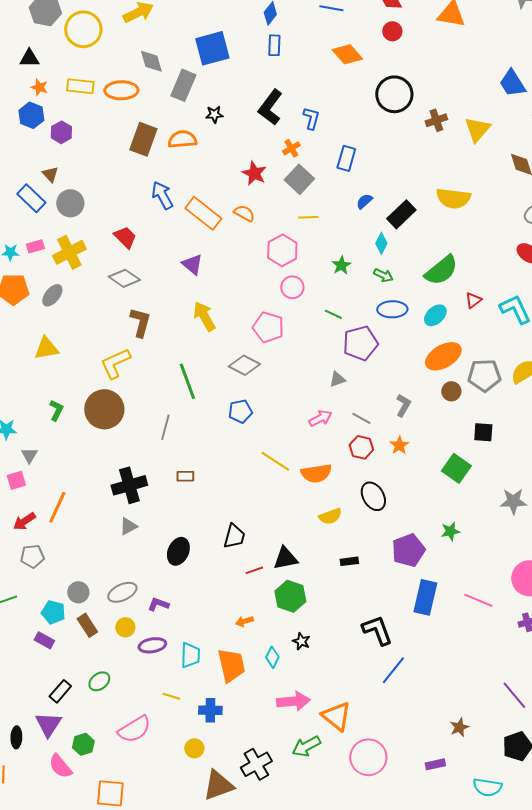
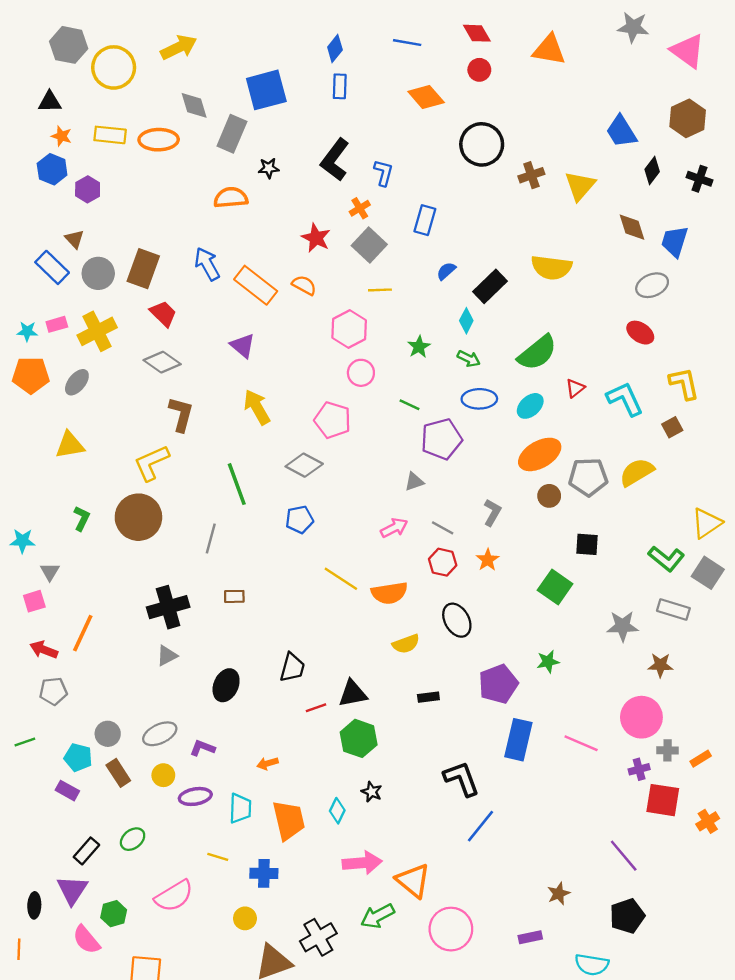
brown rectangle: (143, 139) -> (143, 269), moved
red arrow: (24, 521) -> (44, 650), turned 55
orange arrow: (244, 621) -> (267, 763), moved

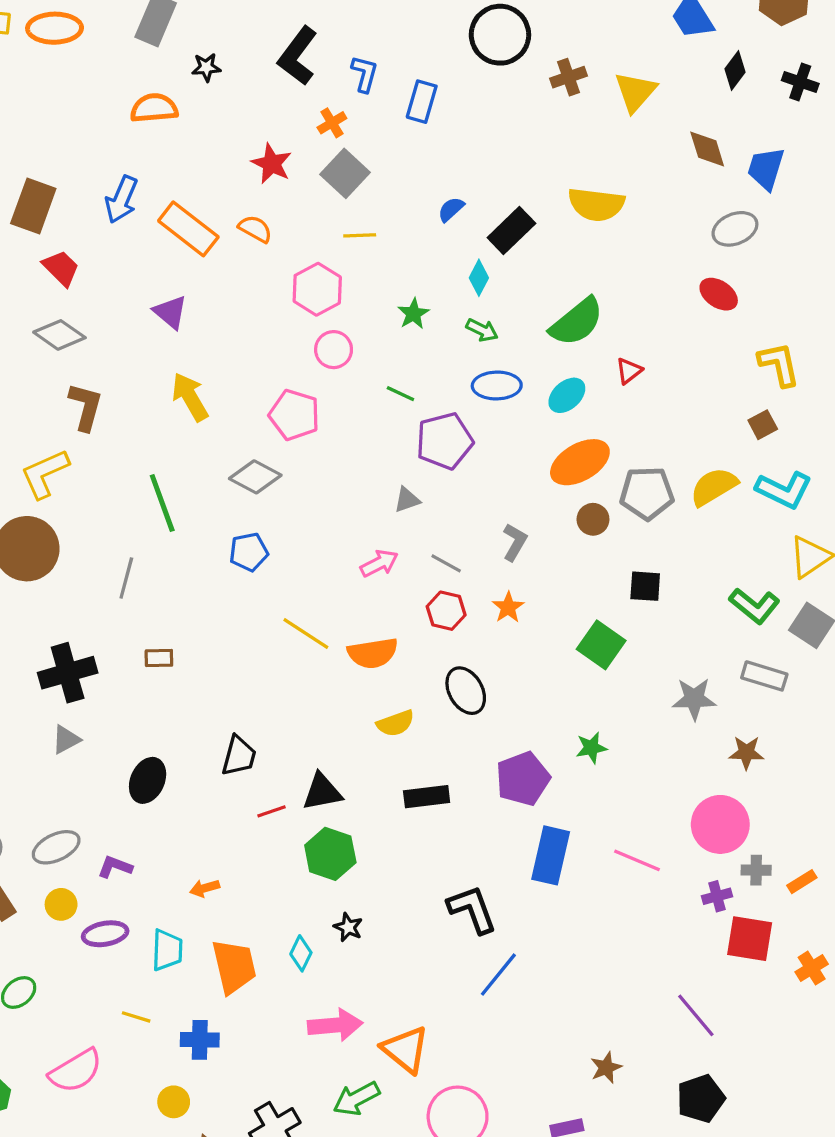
blue rectangle: (425, 220) -> (422, 102), moved
blue arrow: (207, 264) -> (121, 199), turned -128
cyan L-shape: (625, 399) -> (784, 490), moved, turned 141
black rectangle: (428, 697) -> (427, 797), size x1.5

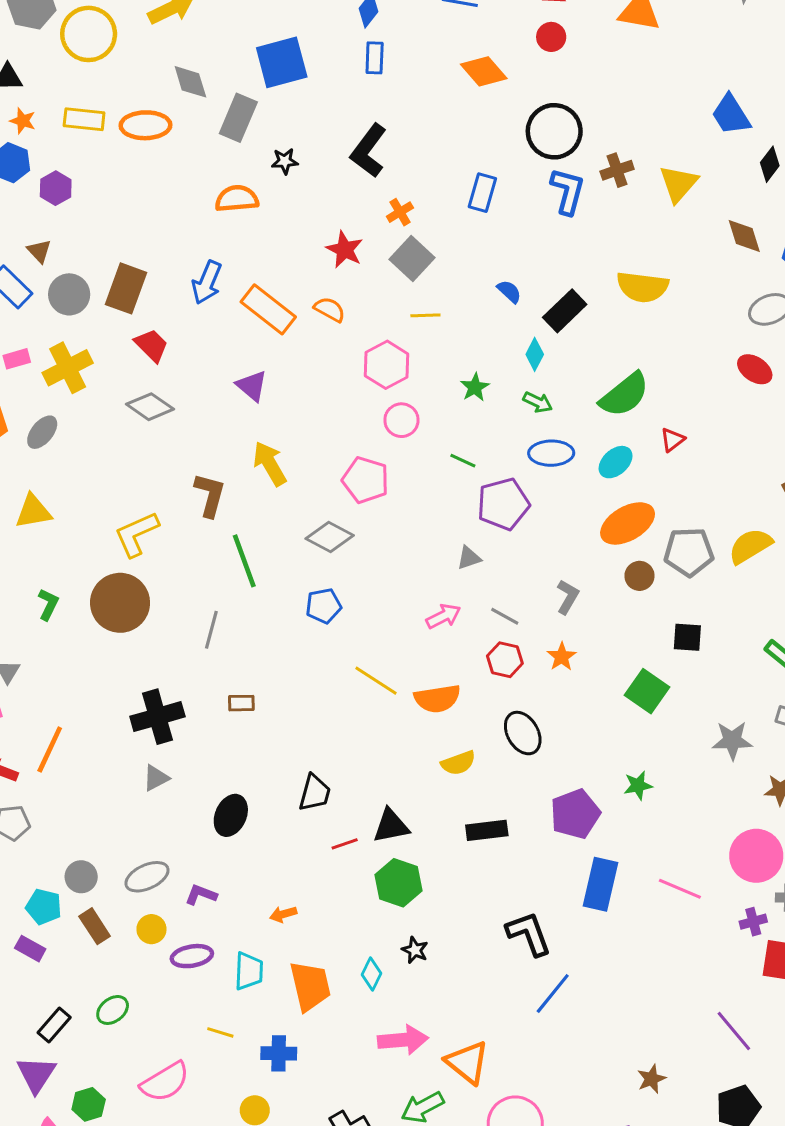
blue L-shape: (365, 74) -> (568, 191), moved, size x1.4
blue semicircle: (451, 209) -> (509, 291), turned 85
brown L-shape: (86, 407) -> (210, 495), moved

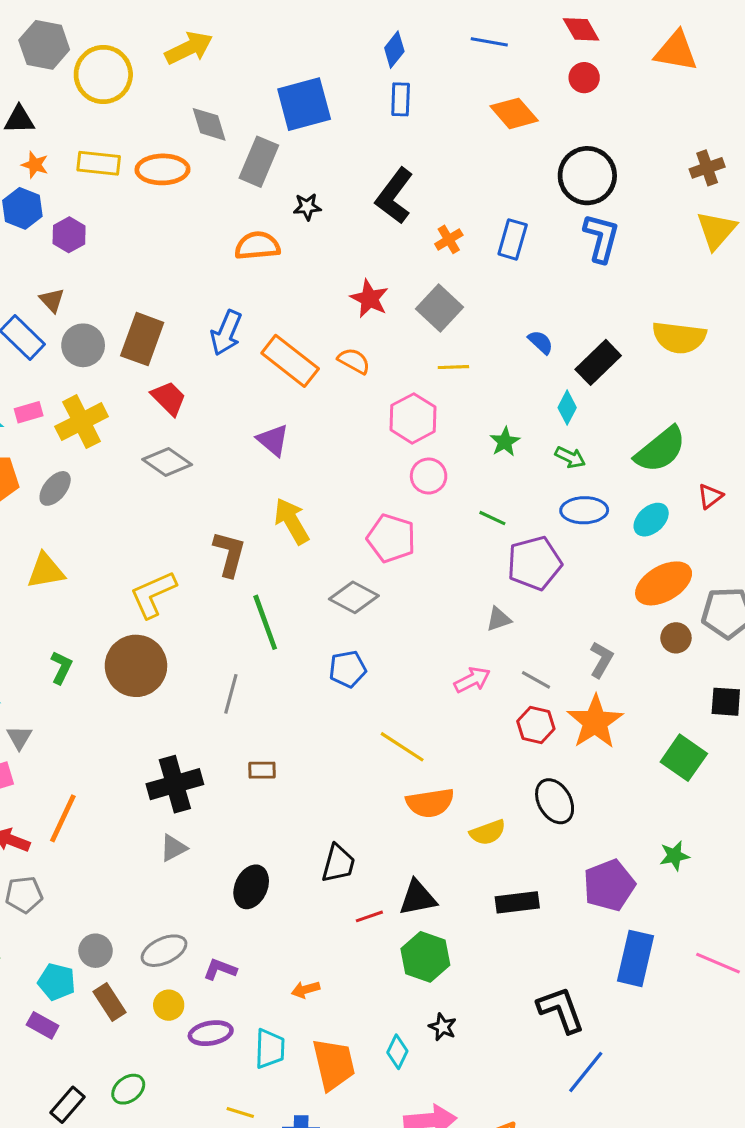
brown cross: (617, 170) -> (707, 168), moved
orange cross: (400, 212) -> (449, 239), moved
orange star: (562, 657) -> (595, 722), size x1.8
orange semicircle: (437, 699) -> (430, 803), moved

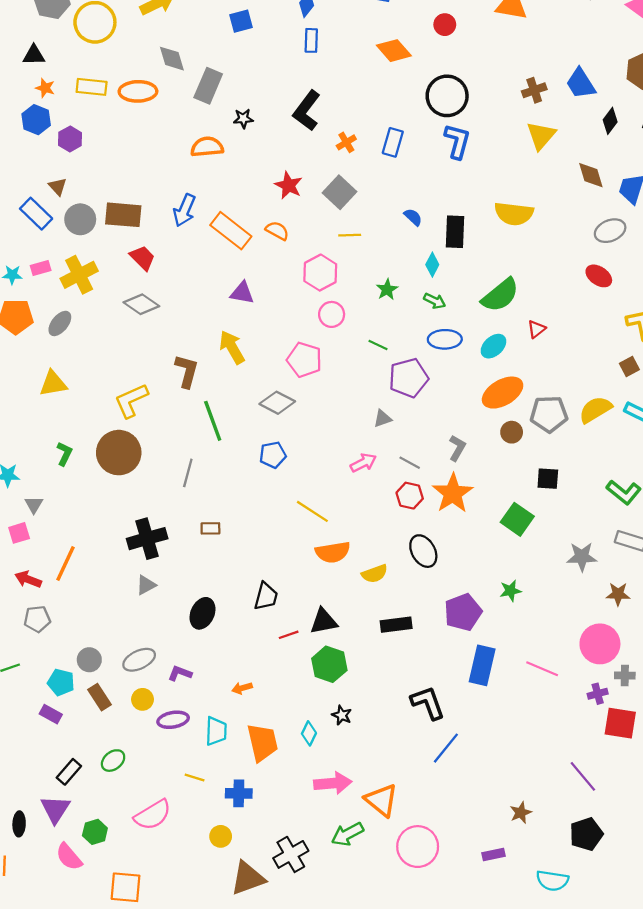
blue square: (304, 104) -> (241, 21), moved, size x0.6
brown rectangle: (142, 339) -> (123, 215), turned 75
black rectangle: (598, 362) -> (455, 232), turned -44
purple triangle: (273, 440) -> (242, 293), moved, turned -30

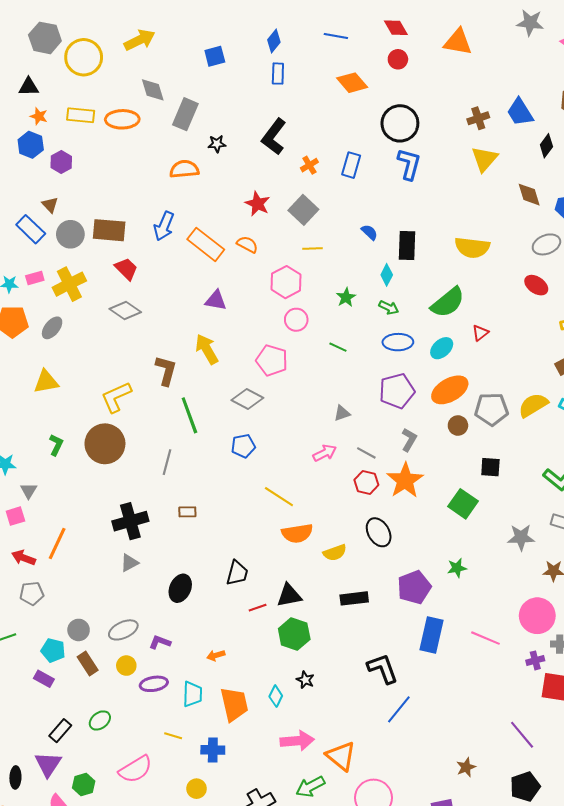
yellow semicircle: (514, 214) -> (472, 247), moved
purple pentagon: (409, 378) -> (397, 391), moved

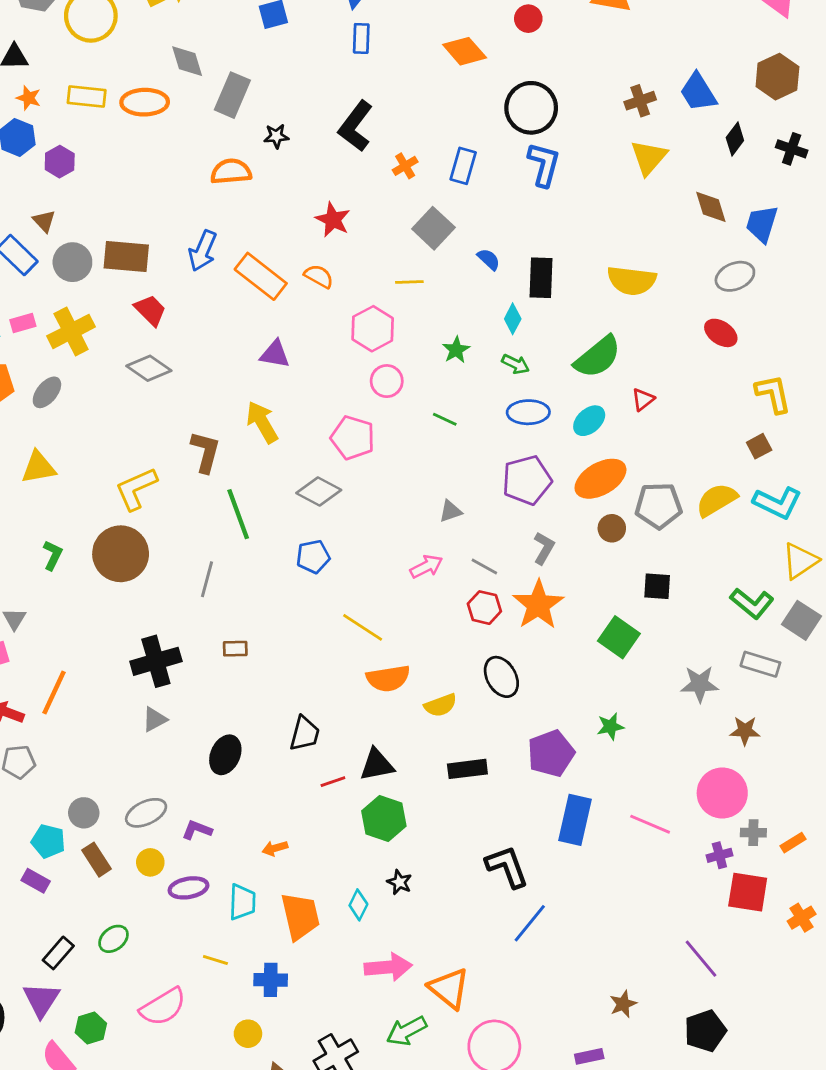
gray square: (303, 210) -> (433, 228), moved

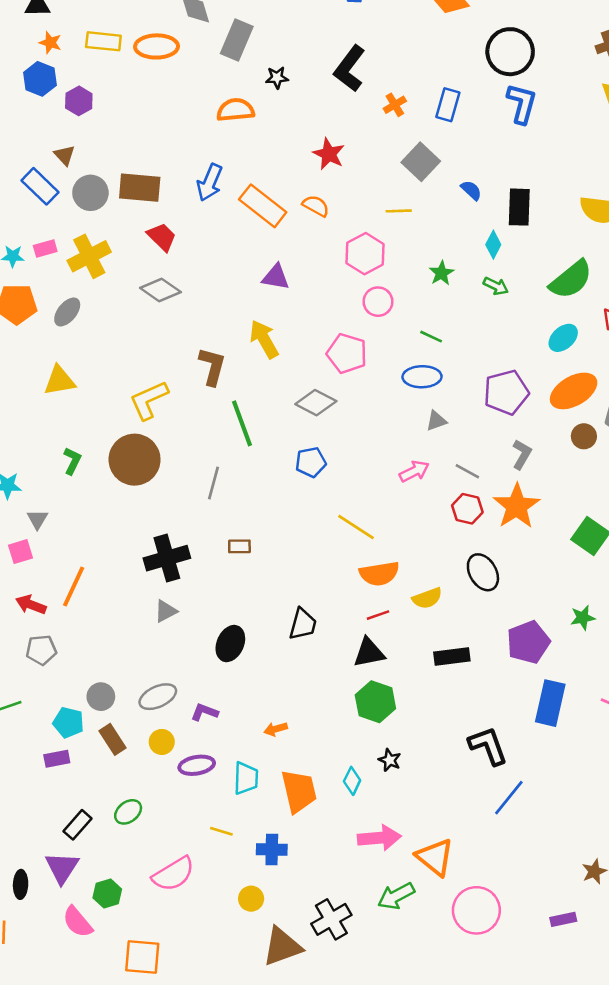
blue ellipse: (528, 412) -> (422, 377), moved
red line: (333, 782) -> (378, 615), moved
purple rectangle: (36, 881) -> (57, 759), turned -40

